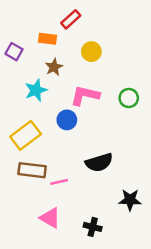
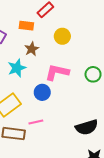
black semicircle: (99, 162) -> (87, 127), moved
pink line: (59, 182) -> (36, 122), moved

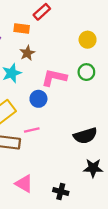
yellow circle: (62, 36) -> (88, 40), moved
green circle: (93, 74) -> (86, 72), moved

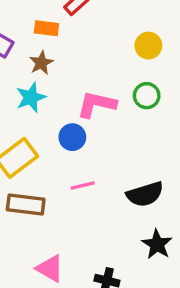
brown star: (27, 53) -> (41, 63), moved
pink line: (32, 130) -> (83, 186), moved
black star: (93, 168) -> (157, 244), turned 30

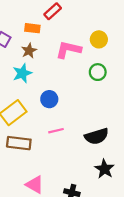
pink L-shape: (97, 104) -> (68, 50), moved

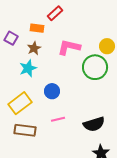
yellow circle: (99, 39) -> (107, 46), moved
green circle: (98, 72) -> (95, 67), size x1.6

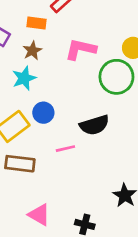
blue circle: (52, 91) -> (43, 113), moved
black semicircle: (94, 124) -> (94, 125), moved

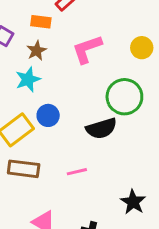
pink L-shape: (81, 49) -> (87, 49), turned -32
green circle: (116, 77) -> (124, 97), moved
pink line: (65, 149) -> (77, 172), moved

